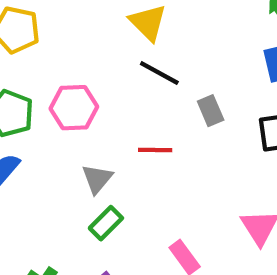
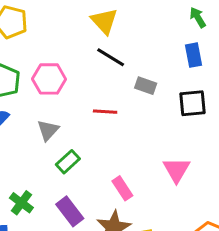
gray rectangle: (211, 111) -> (146, 86), turned -50
gray triangle: (97, 179) -> (48, 130), moved

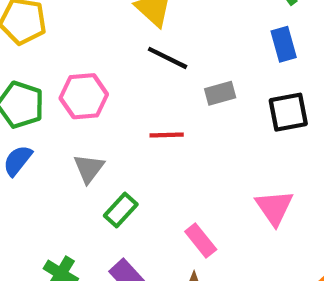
gray rectangle: (146, 86) -> (220, 93), turned -30

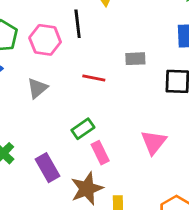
black line: (168, 58) -> (78, 24), moved, turned 44
green rectangle: (121, 210) -> (83, 129), moved

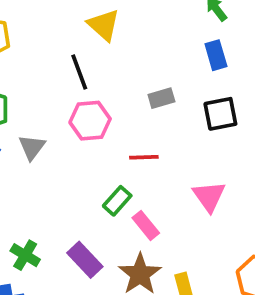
pink hexagon: (45, 40) -> (90, 121), moved
red line: (94, 78) -> (144, 157), moved
gray triangle: (37, 88) -> (32, 147), moved

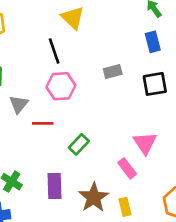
red line: (144, 157) -> (43, 123), moved
pink rectangle: (146, 225) -> (127, 168), moved
purple rectangle: (85, 260) -> (54, 186), turned 40

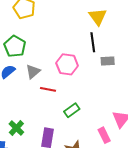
yellow triangle: (73, 18) -> (98, 17), moved
black line: (54, 51) -> (93, 42), moved

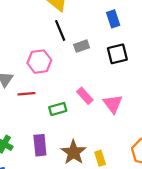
green rectangle: (72, 110) -> (58, 109), turned 35
pink rectangle: (104, 135) -> (85, 96), moved

